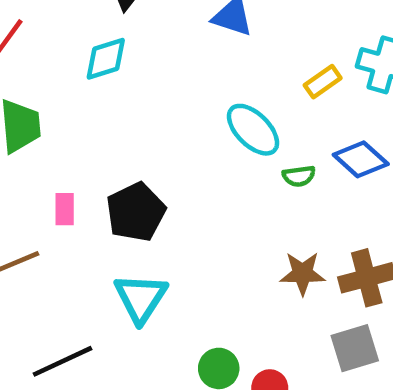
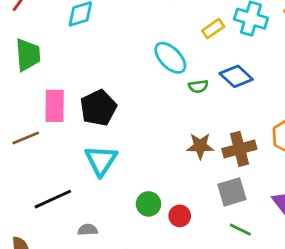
pink rectangle: (65, 209) -> (55, 106), size x1.6

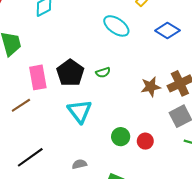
green semicircle: (198, 86) -> (103, 72), moved
black line: (53, 199) -> (30, 157), moved

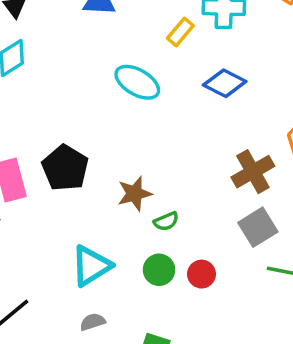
green semicircle: (103, 72) -> (166, 221), moved
brown star: (151, 87) -> (135, 194), moved
cyan triangle: (80, 111) -> (91, 266), moved, turned 40

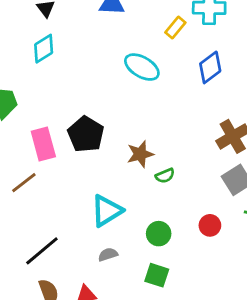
blue diamond: (225, 83) -> (210, 67), turned -64
green circle: (159, 270) -> (159, 234), moved
red circle: (202, 274) -> (210, 225), moved

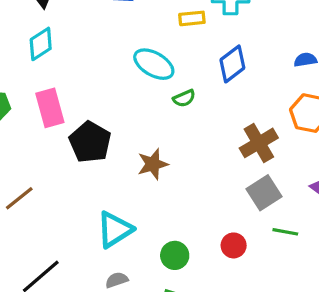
yellow rectangle: (175, 28) -> (192, 18), turned 45
pink rectangle: (43, 144) -> (50, 108), moved
green semicircle: (165, 176) -> (184, 98), moved

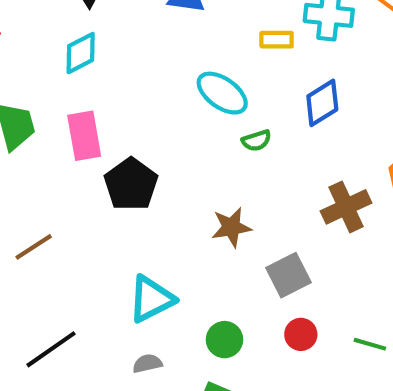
brown star: (153, 164) -> (231, 227), moved
gray square: (264, 193) -> (288, 275), moved
green line: (285, 232) -> (370, 344), moved

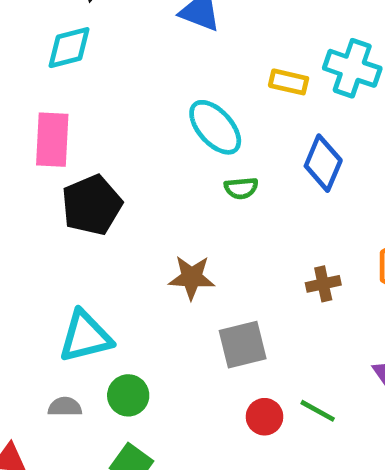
blue diamond: (322, 103) -> (323, 163), turned -48
brown cross: (346, 207) -> (323, 284), size x0.6
red circle: (301, 334) -> (265, 417), moved
green circle: (224, 340) -> (128, 395), moved
green line: (370, 344) -> (318, 411), moved

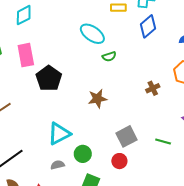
blue diamond: (323, 163) -> (148, 26), moved, turned 40
gray square: (243, 345) -> (127, 136), moved
red circle: (265, 417) -> (119, 161), moved

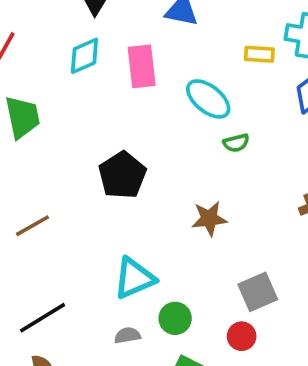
pink rectangle: (26, 55) -> (142, 66), moved

